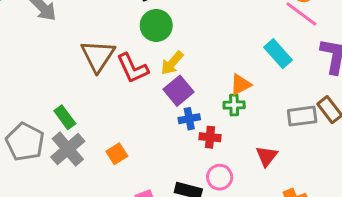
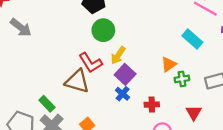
brown triangle: (98, 56) -> (77, 81), moved, turned -40
green cross: (234, 105) -> (182, 79), moved
blue cross: (189, 119) -> (123, 94), moved, turned -32

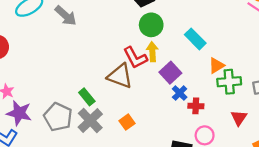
cyan rectangle: (192, 39) -> (195, 39), moved
yellow arrow: (118, 55) -> (152, 52), moved, turned 138
green cross: (182, 79) -> (229, 82), size x1.5
blue cross: (123, 94) -> (180, 93), moved

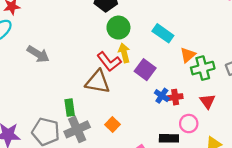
gray arrow: (66, 16) -> (38, 54), moved
blue cross: (180, 93) -> (162, 96), moved
green rectangle: (87, 97) -> (70, 108), turned 42
red triangle: (239, 118) -> (207, 101), moved
gray cross: (90, 121) -> (77, 129), turned 30

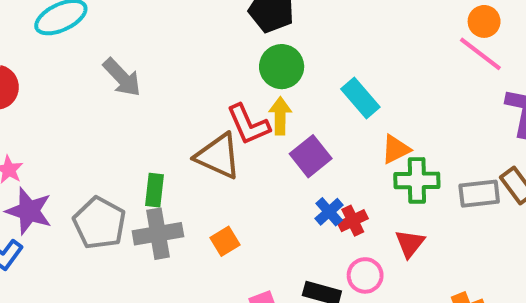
red cross: (175, 97) -> (353, 221), turned -32

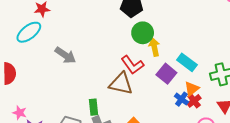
cyan rectangle: (360, 98) -> (187, 62), moved
yellow arrow: (280, 116) -> (154, 47), moved
orange triangle: (396, 149) -> (192, 89), moved

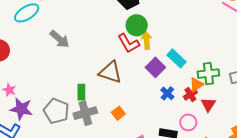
red L-shape: (132, 65) -> (129, 43), moved
orange triangle: (192, 89) -> (196, 85), moved
red cross: (194, 101) -> (190, 94), moved

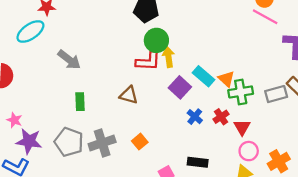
red L-shape: (129, 43) -> (148, 61), turned -55
brown triangle: (110, 72) -> (129, 95), size x0.7
orange triangle: (196, 85) -> (226, 79), moved, turned -42
green rectangle: (81, 92) -> (80, 102), moved
pink circle: (188, 122) -> (249, 151), moved

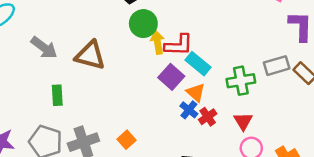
red L-shape: (148, 61) -> (179, 45), moved
orange triangle: (226, 79) -> (196, 93), moved
gray rectangle: (276, 94) -> (277, 66), moved
brown triangle: (129, 95) -> (90, 55), moved, size x1.4
red cross: (221, 117) -> (208, 117), moved

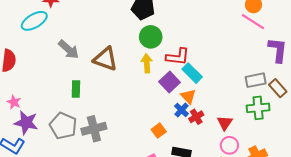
yellow arrow: (158, 42) -> (147, 63), moved
green cross: (241, 81) -> (258, 108), moved
orange square: (126, 140) -> (159, 131), moved

